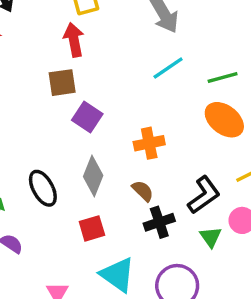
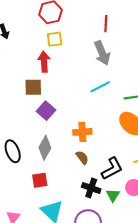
brown semicircle: (143, 191) -> (82, 157), moved
black cross: (159, 222) -> (91, 188), moved, turned 30

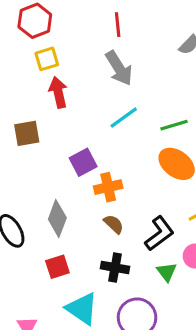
red arrow: (44, 62) -> (58, 92), moved
purple square: (46, 111) -> (83, 162), moved, turned 30
black cross: (91, 188) -> (115, 268), moved

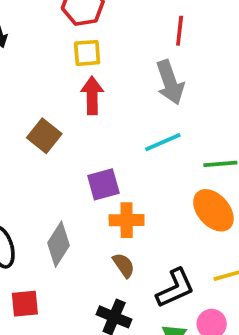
brown square: (27, 133) -> (44, 136), turned 36
red square: (57, 267) -> (25, 304), moved

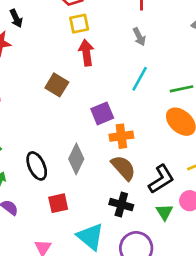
gray arrow: (170, 82) -> (139, 37), size x0.6
cyan line: (163, 142) -> (140, 79), turned -30
brown semicircle: (124, 265) -> (123, 168), size x1.5

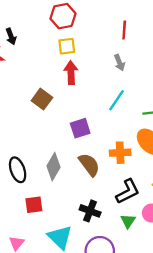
orange cross: (121, 136) -> (120, 153), moved
brown semicircle: (123, 168) -> (89, 165), moved

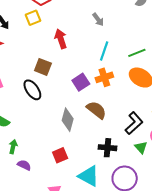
yellow square: (67, 46) -> (33, 18), moved
orange cross: (120, 153) -> (104, 77), moved
black ellipse: (18, 170) -> (32, 90), moved

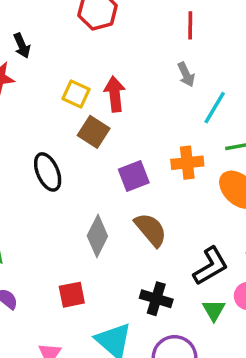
yellow square: (33, 18) -> (76, 94), moved, turned 35
cyan line: (104, 51) -> (215, 108), moved
brown square: (43, 67) -> (94, 132), moved
orange cross: (104, 77) -> (187, 163), moved

